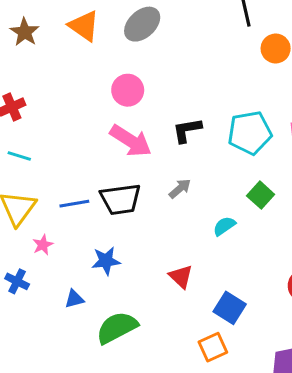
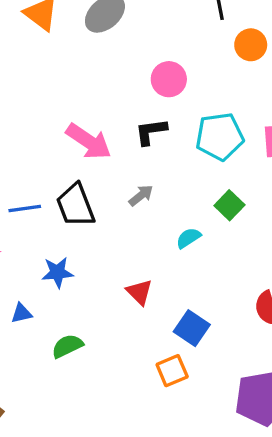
pink circle: (128, 90) -> (169, 79), moved
black trapezoid: (121, 199) -> (76, 205), turned 75
green semicircle: (117, 328) -> (67, 346), size x0.7

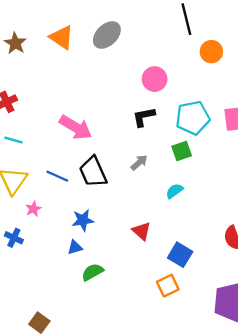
pink arrow: (89, 141) -> (76, 127), moved
green square: (229, 205) -> (182, 151), moved, turned 30
blue line: (25, 209) -> (57, 176), turned 35
blue triangle: (21, 313) -> (75, 247), moved

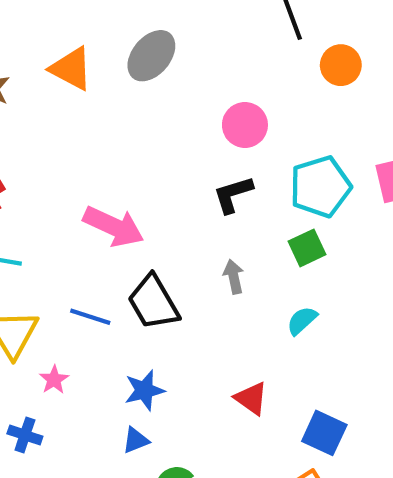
gray arrow: (139, 163) -> (234, 277), turned -54

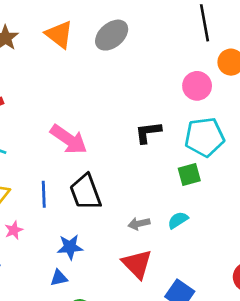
pink circle: (245, 125) -> (197, 86), moved
gray arrow: (234, 277) -> (139, 224), moved, turned -100
blue line: (90, 317) -> (44, 194), turned 60
red triangle: (251, 398) -> (137, 264), size x1.4

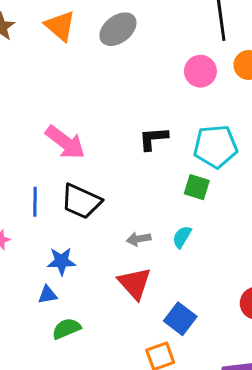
pink circle: (197, 86) -> (200, 71), moved
green square: (189, 175) -> (197, 187), turned 30
black trapezoid: (85, 192) -> (81, 201), turned -48
cyan semicircle: (178, 220) -> (182, 237), turned -30

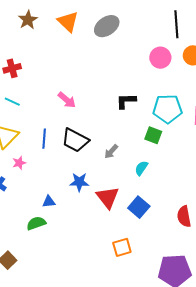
pink arrow: (65, 142) -> (67, 100), size x0.7
gray arrow: (139, 239) -> (111, 152), moved, turned -42
blue star: (61, 261) -> (79, 182), moved
blue square: (180, 319) -> (139, 207), moved
green semicircle: (66, 329) -> (36, 223), moved

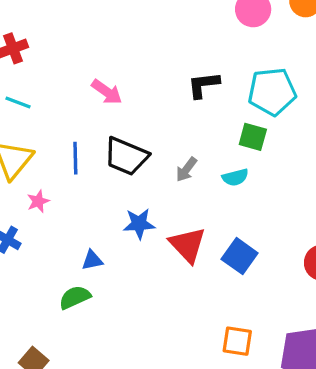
cyan semicircle: (141, 168) -> (235, 177), moved, turned -133
orange square: (122, 247) -> (237, 341), moved, turned 30

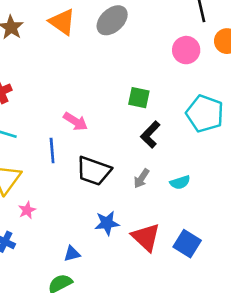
black L-shape: (203, 85) -> (150, 135), moved, turned -36
cyan pentagon: (272, 92) -> (205, 114), turned 30
green square: (253, 137) -> (139, 98), moved
blue line: (75, 158) -> (52, 150), moved

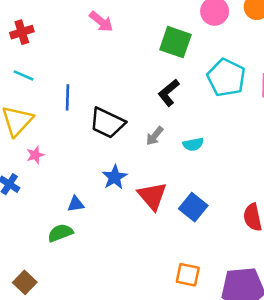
green square: (139, 98) -> (175, 42), moved, size x1.4
pink arrow: (76, 121) -> (101, 22), moved
blue star: (107, 223) -> (115, 177), turned -30

